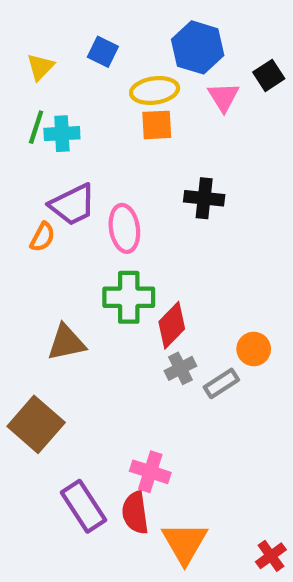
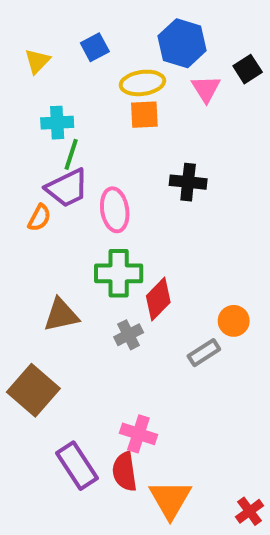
blue square: (103, 52) -> (95, 47), turned 36
green line: (36, 127) -> (71, 154), moved
gray cross: (180, 368) -> (129, 335), moved

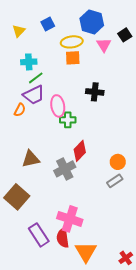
green line: (71, 154) -> (36, 78), turned 35
green cross: (119, 273) -> (68, 120), moved, size x0.7
gray cross: (129, 335) -> (65, 169), size x1.5
gray rectangle: (204, 353) -> (115, 181), moved
pink cross: (138, 434) -> (70, 219), size x1.4

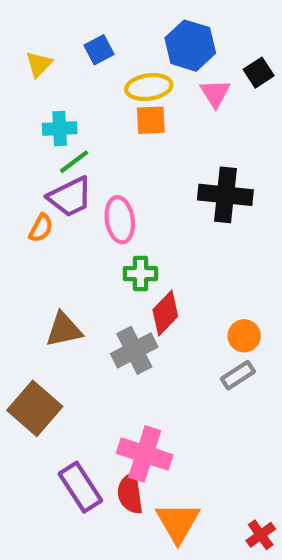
black cross: (95, 92) -> (225, 195), moved, size x1.4
green cross: (68, 120) -> (140, 274), moved

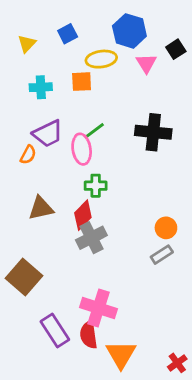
orange square: (151, 120) -> (82, 82), moved
green line: (74, 162) -> (94, 131), moved
red diamond: (165, 313) -> (83, 215), moved
brown triangle: (64, 330) -> (41, 208), moved

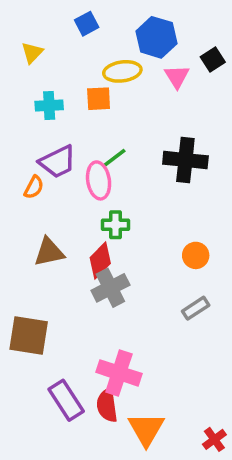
blue square: (68, 34) -> (87, 24), moved
orange circle: (166, 228) -> (196, 255), moved
brown square: (24, 277) -> (29, 335), turned -32

